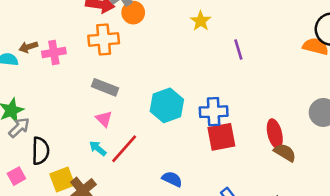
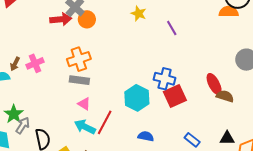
orange cross: (104, 39) -> (79, 59), moved
brown arrow: (28, 47) -> (15, 64), turned -32
cyan hexagon: (167, 105) -> (137, 98), moved
blue cross: (214, 112) -> (165, 79), turned 30
cyan arrow: (98, 148) -> (85, 127), size x1.5

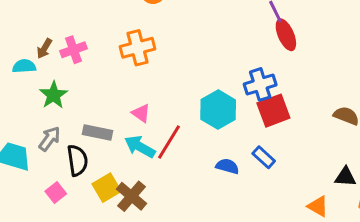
blue cross: (165, 79) -> (260, 84), turned -35
gray rectangle: (79, 80) -> (98, 132), moved
red ellipse: (214, 84) -> (286, 35), moved
green star: (14, 114) -> (54, 95), moved
blue rectangle: (192, 140) -> (264, 157), moved

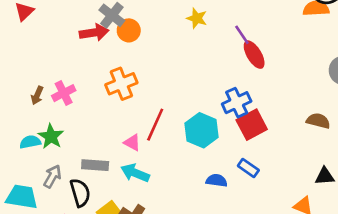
cyan semicircle: (24, 66) -> (30, 142), moved
red line: (169, 142) -> (155, 125), moved

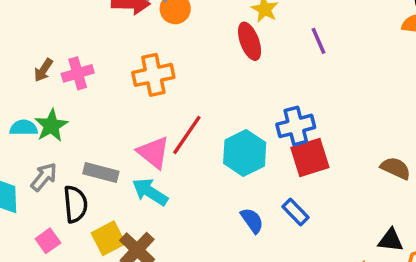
red ellipse: (254, 55) -> (250, 41), moved
pink triangle: (132, 143) -> (153, 152), size x1.5
blue semicircle: (217, 180) -> (252, 220), turned 36

